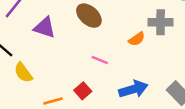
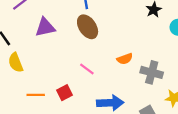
gray cross: (161, 22) -> (152, 72), moved
purple triangle: (45, 28) -> (45, 27), turned -45

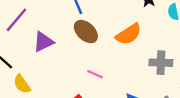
orange semicircle: (125, 59) -> (129, 34), moved, size x1.6

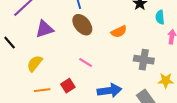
orange semicircle: (129, 34) -> (119, 32), size x0.7
yellow semicircle: (22, 84) -> (35, 63), moved, turned 66

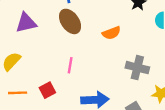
pink line: (86, 62) -> (70, 65), turned 64

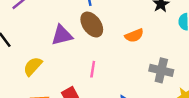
purple triangle: (26, 23) -> (62, 35), moved

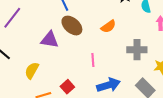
purple triangle: (62, 35) -> (50, 40), turned 36
pink line: (93, 69) -> (93, 60), moved

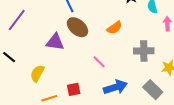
pink line: (93, 60) -> (99, 62), turned -40
red square: (67, 87) -> (74, 89), turned 32

